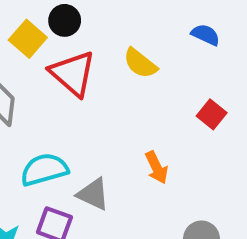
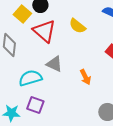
gray triangle: (93, 194) -> (54, 64), moved

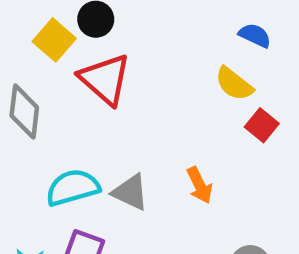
yellow semicircle: (77, 26) -> (234, 84), moved
gray triangle: (54, 64) -> (130, 192), moved

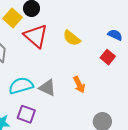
blue semicircle: (255, 35) -> (115, 35), moved
yellow semicircle: (234, 84) -> (72, 38), moved

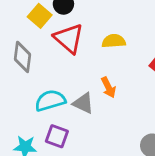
yellow semicircle: (72, 38) -> (114, 41), turned 138
orange arrow: (79, 85) -> (108, 87), moved

